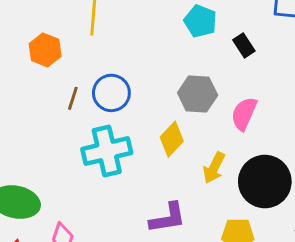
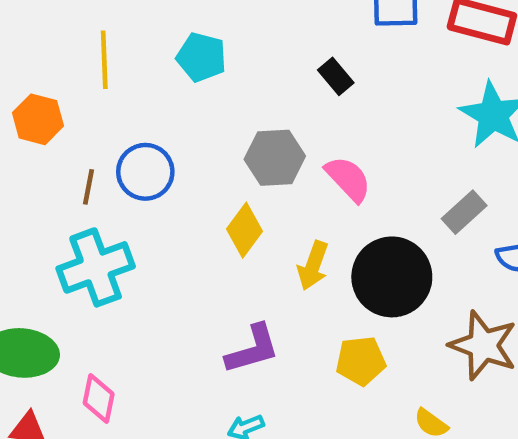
cyan pentagon: (200, 21) -> (201, 57), moved
pink semicircle: (244, 114) -> (348, 179), turned 120
cyan cross: (107, 151) -> (96, 267), moved

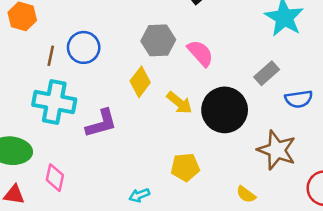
yellow arrow: (313, 266) -> (179, 103), turned -72
cyan cross: (96, 267) -> (54, 102), turned 30
purple L-shape: (253, 349) -> (101, 123), moved
yellow pentagon: (361, 361) -> (185, 167), moved

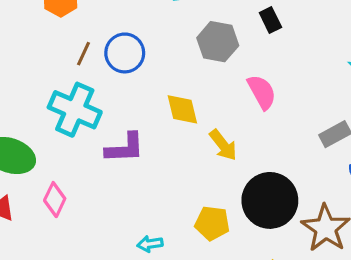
gray hexagon: (158, 40) -> (218, 42), moved
yellow diamond: (140, 82) -> (182, 109), turned -64
black circle: (225, 110) -> (270, 200), moved

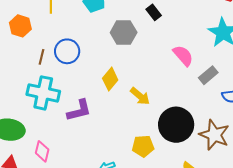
pink semicircle: (262, 92) -> (183, 56), moved
yellow diamond: (182, 109) -> (110, 79), turned 65

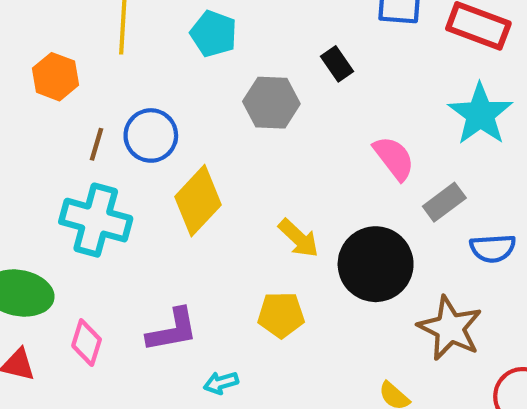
yellow diamond: (110, 79) -> (198, 201), moved, size x1.4
purple L-shape: (79, 110) -> (172, 330), moved
black circle: (176, 125) -> (376, 264), moved
yellow pentagon: (143, 146) -> (281, 315), moved

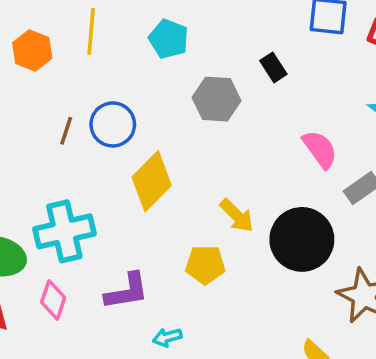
orange hexagon: (56, 77) -> (32, 51), moved
cyan cross: (96, 220) -> (64, 231), moved, turned -30
yellow pentagon: (281, 315) -> (205, 265), moved

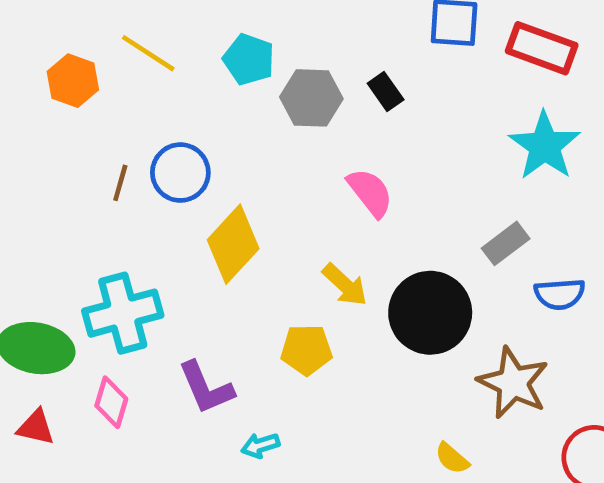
yellow line: (91, 31) -> (148, 53), turned -60
gray hexagon: (217, 99) -> (311, 98), moved
pink semicircle: (320, 149) -> (370, 193), moved
purple L-shape: (127, 291) -> (206, 388), turned 78

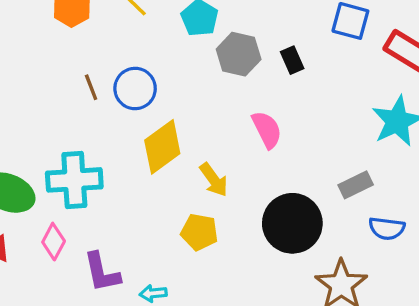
brown line: (120, 183) -> (91, 87), turned -48
yellow arrow: (345, 285) -> (214, 180), moved
purple L-shape: (206, 388) -> (102, 272), moved

